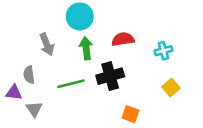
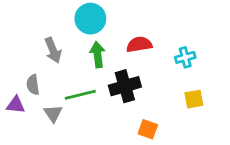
yellow square: (171, 87) -> (194, 99), turned 30
gray triangle: (34, 109) -> (53, 113), moved

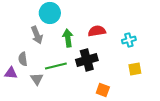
cyan circle: (90, 19) -> (50, 13), moved

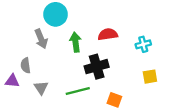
green line: (56, 66) -> (78, 91), moved

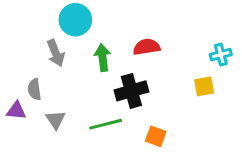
cyan cross: (143, 44) -> (221, 55), moved
yellow square: (150, 77) -> (204, 86), moved

